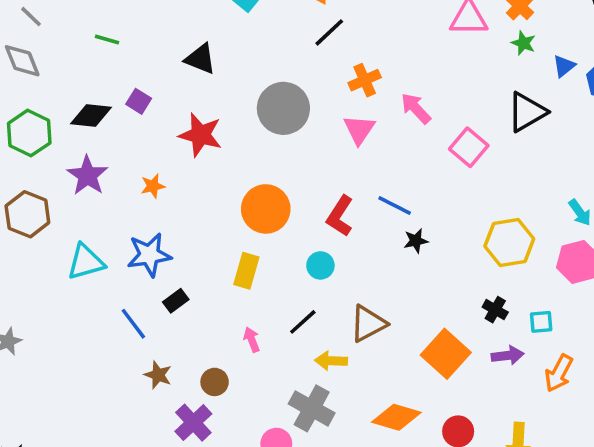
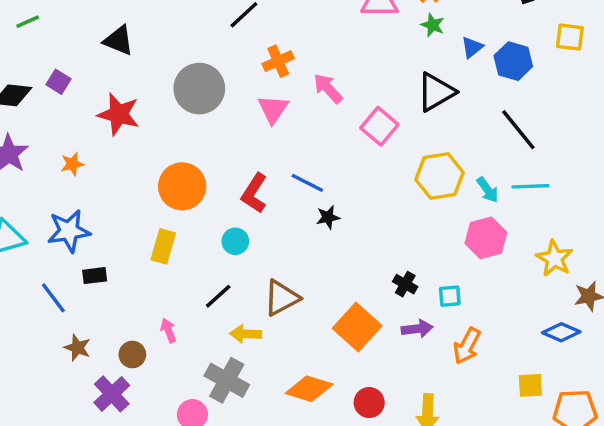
green line: (107, 40) -> (28, 22), turned -40
yellow hexagon: (509, 243) -> (439, 176), moved
black rectangle: (176, 301) -> (95, 276), turned 30
pink arrow: (252, 340) -> (168, 330), moved

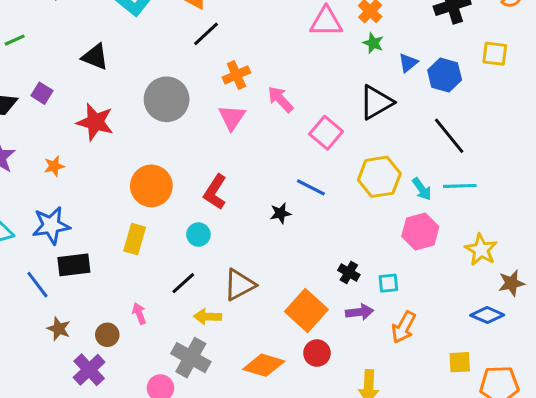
blue line: (307, 183) -> (311, 187), moved
black rectangle: (95, 276) -> (74, 265), size x1.5
red circle: (369, 403) -> (317, 353), moved

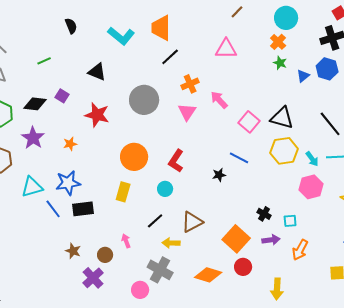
pink triangle: (326, 22) -> (226, 49), moved
blue hexagon: (445, 75) -> (327, 69), moved
black triangle: (376, 102) -> (282, 118), moved, turned 45
blue line: (37, 285) -> (53, 209), moved

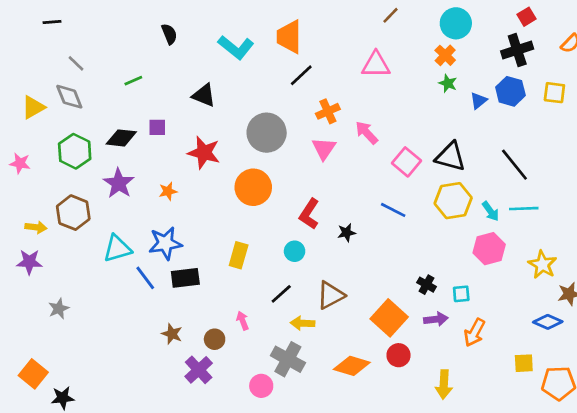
purple square: (62, 96) -> (157, 127), turned -32
orange circle: (134, 157) -> (253, 187), moved
black star: (219, 175) -> (347, 233), moved

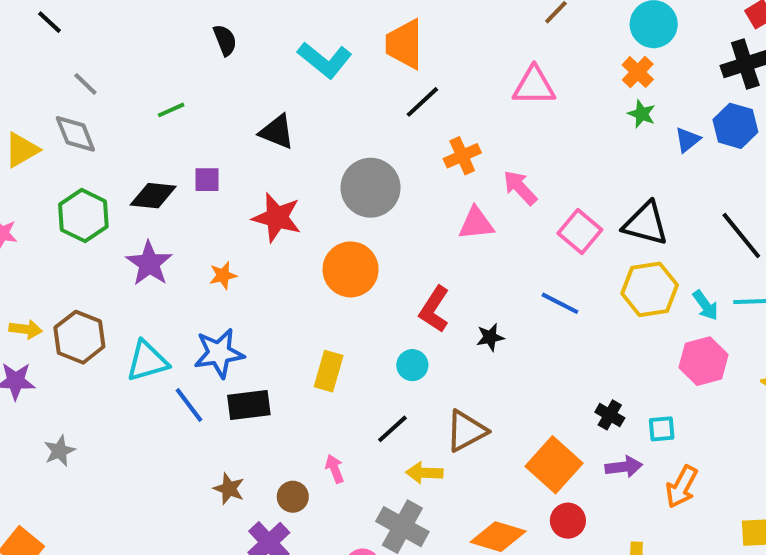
black line: (52, 22) -> (50, 22), turned 48
pink triangle: (324, 149) -> (476, 224), moved, turned 50
brown hexagon: (73, 213) -> (79, 337), moved

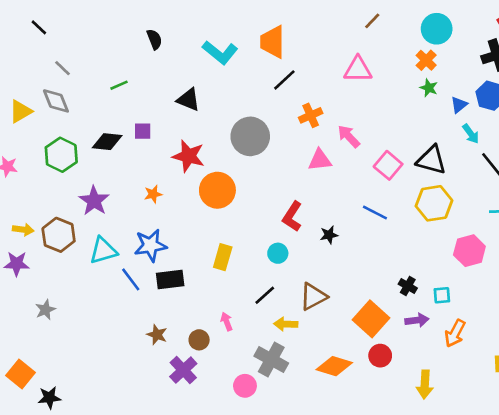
purple star: (149, 263) -> (94, 201), moved
orange circle: (351, 269) -> (217, 190), moved
cyan arrow: (705, 305) -> (471, 134), moved

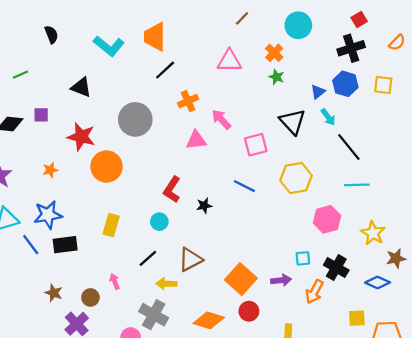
orange cross: (426, 60) -> (274, 53), moved
green star: (429, 88) -> (276, 77), moved
black triangle: (431, 160) -> (293, 122), moved, turned 32
pink square: (388, 165) -> (256, 145), turned 35
black cross: (408, 286) -> (336, 268), moved, size x1.5

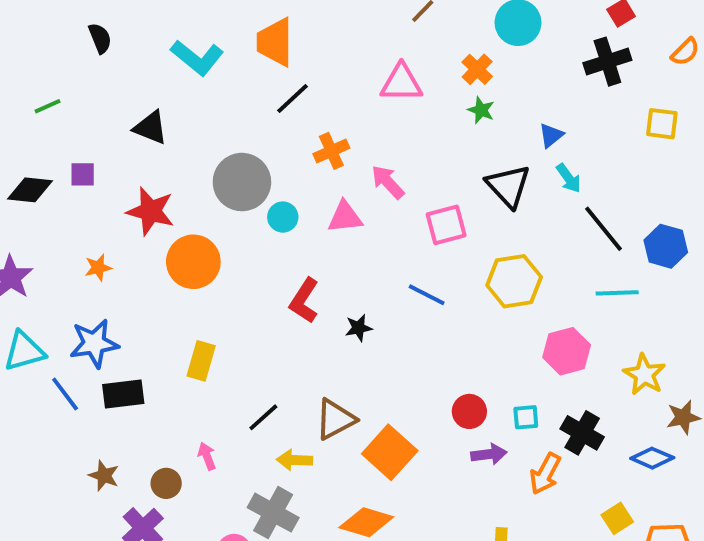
blue hexagon: (345, 84) -> (666, 246), moved
cyan circle: (159, 222) -> (283, 217), moved
orange square: (241, 279) -> (390, 452), moved
red circle: (249, 311) -> (469, 411), moved
yellow square: (357, 318) -> (617, 518), turned -30

